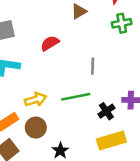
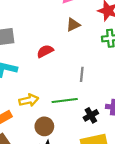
brown circle: (36, 128) -> (44, 126), moved

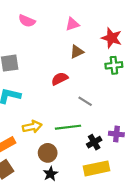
red semicircle: (45, 51) -> (60, 79), moved
gray line: (82, 74) -> (85, 101), turned -64

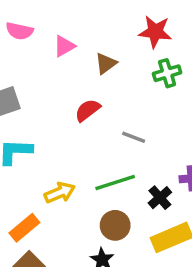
pink triangle: (72, 24) -> (64, 46), moved
brown circle: (48, 153) -> (115, 225), moved

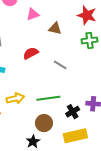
brown triangle: (106, 63) -> (55, 29), turned 40
red semicircle: (87, 110) -> (31, 53), moved
gray line: (134, 137) -> (60, 65), moved

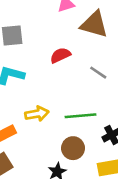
brown triangle: (55, 29) -> (94, 24), size x1.6

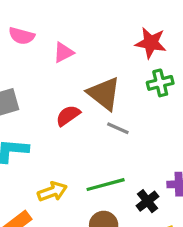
brown triangle: (94, 24) -> (104, 93), moved, turned 32

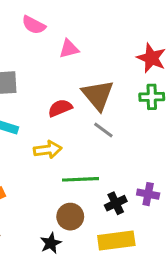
yellow arrow: (52, 192) -> (48, 150), moved

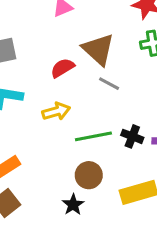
black cross: (116, 203) -> (132, 136), moved, turned -35

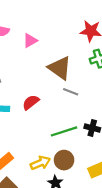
red semicircle: (63, 68) -> (31, 102), moved
yellow arrow: (56, 111) -> (40, 163), moved

